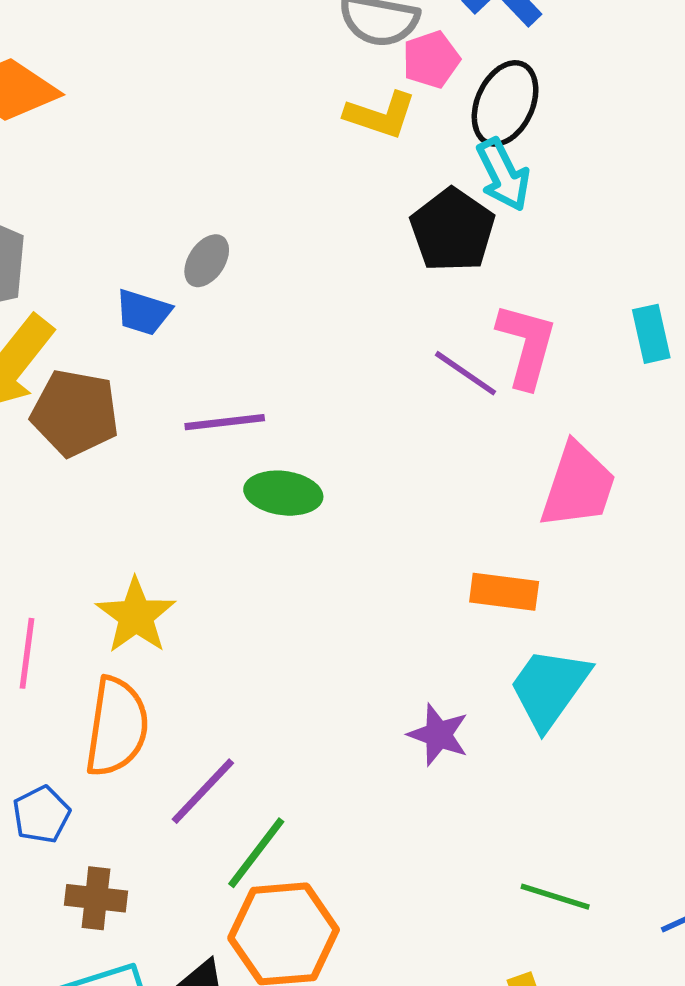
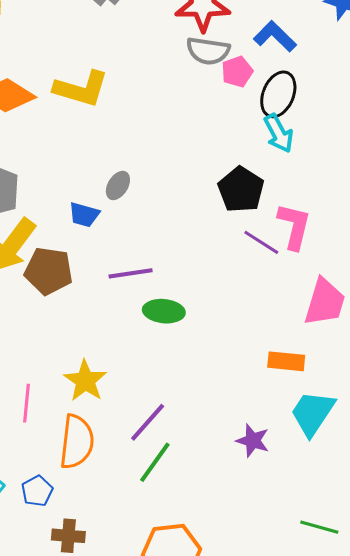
yellow L-shape: (380, 115) -> (81, 89), moved, size x1.4
black pentagon: (453, 230) -> (241, 190), moved
purple line: (203, 791) -> (148, 422), moved
green line: (256, 853) -> (155, 462), moved

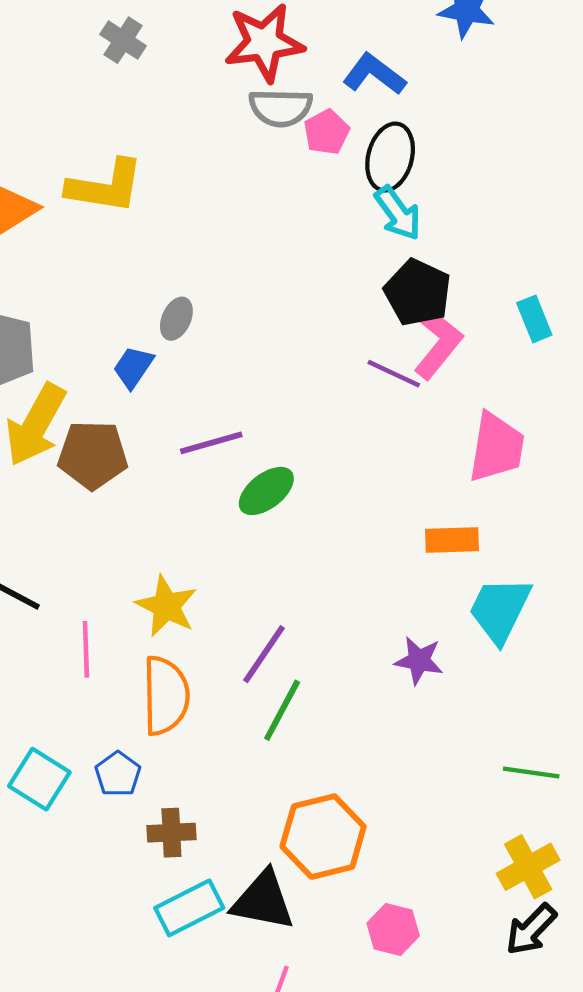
black pentagon: (241, 190) -> (418, 293), moved
blue trapezoid: (84, 215) -> (133, 367), turned 116
pink L-shape: (294, 226) -> (438, 344), turned 33
green ellipse: (164, 311) -> (266, 491), turned -36

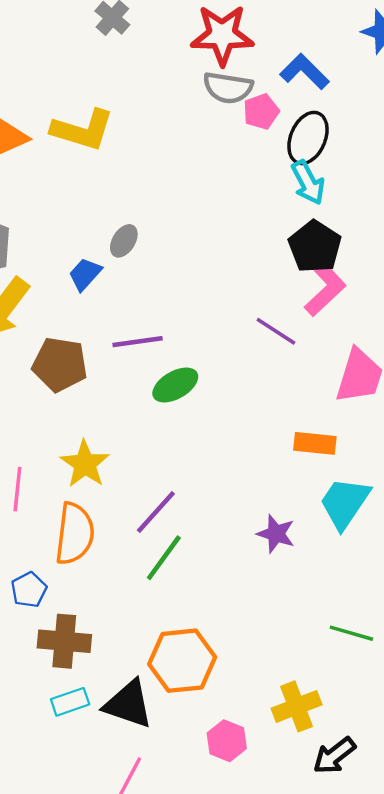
purple line: (394, 374) -> (276, 331), moved
brown pentagon: (93, 455) -> (60, 364), moved
brown cross: (171, 833) -> (64, 641), size x1.4
yellow cross: (528, 867) -> (297, 706), moved
cyan rectangle: (189, 908) -> (70, 702), size x0.7

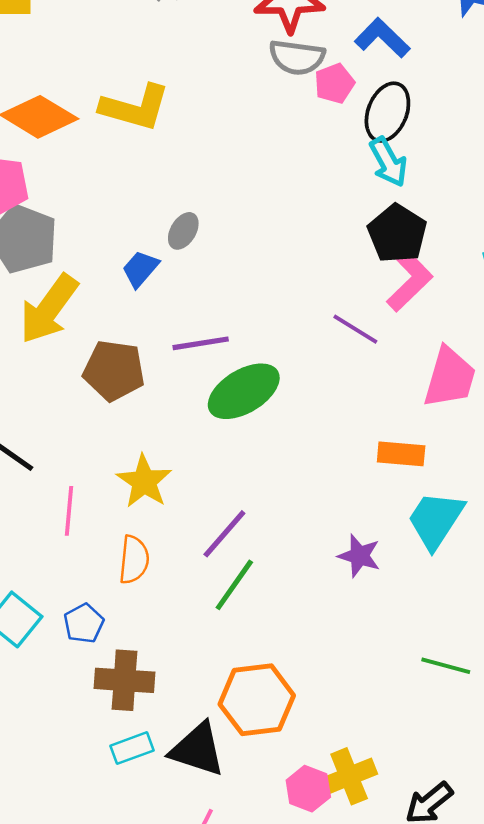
green ellipse: (175, 385) -> (244, 391), size x1.4
orange semicircle: (75, 534) -> (134, 560), size x0.7
yellow cross: (297, 706) -> (349, 776), moved

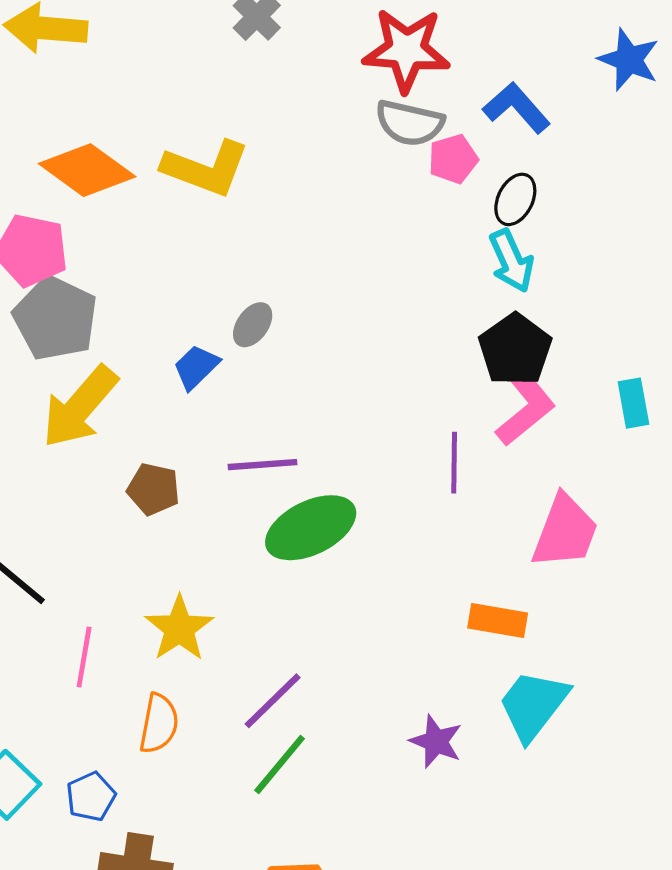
black ellipse: (387, 112) -> (515, 199), size x0.7
purple line: (355, 329) -> (454, 463), turned 54
brown pentagon: (114, 370) -> (153, 489), size x0.7

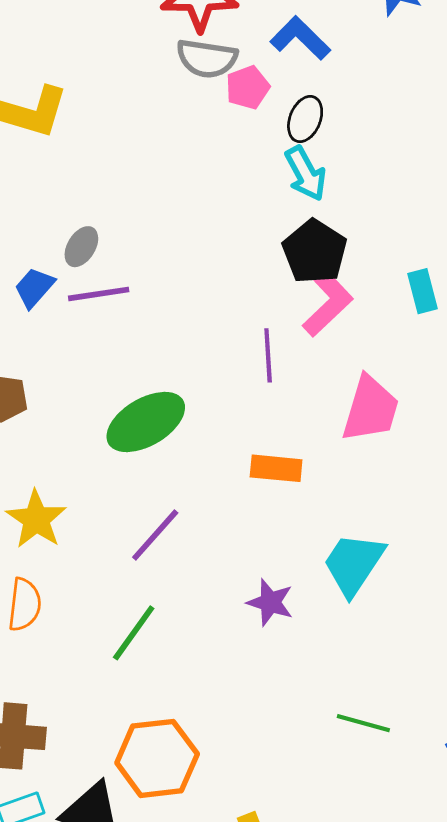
purple line: (263, 465) -> (99, 294), moved
orange rectangle: (498, 620) -> (276, 468), moved
purple line: (273, 701) -> (155, 535), moved

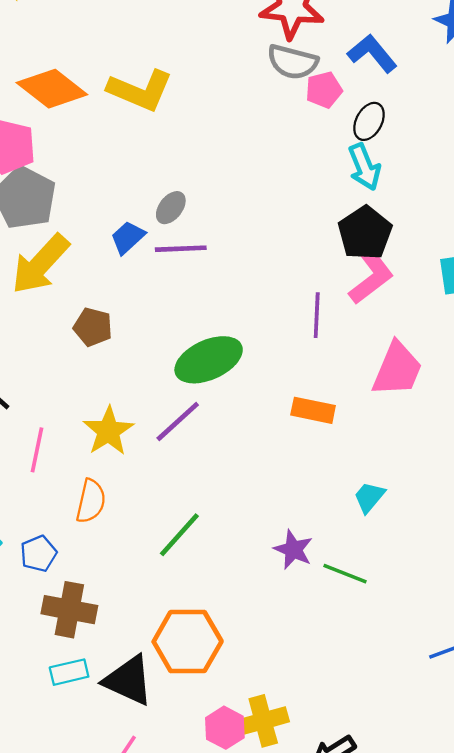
purple line: (155, 535) -> (178, 421), moved
cyan trapezoid: (354, 564) -> (369, 497), size x0.6
purple star: (270, 602) -> (293, 550), moved
green line: (363, 723) -> (345, 574), moved

